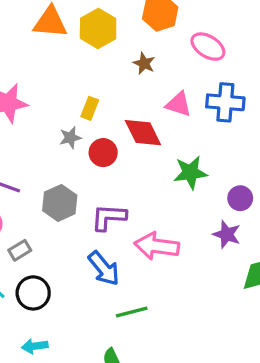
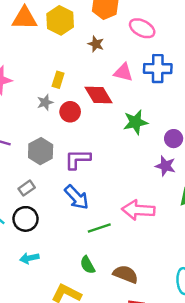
pink arrow: (157, 246) -> (138, 210), moved
gray rectangle: (20, 250) -> (27, 188), moved

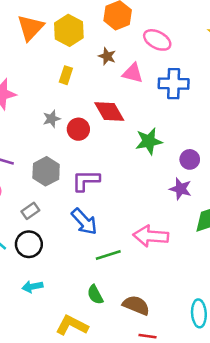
orange triangle: (24, 18) -> (30, 28), turned -48
pink triangle: (123, 72) -> (133, 73), moved
yellow rectangle: (58, 80) -> (66, 75), moved

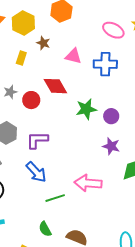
pink ellipse: (157, 40) -> (113, 30), moved
brown star: (107, 56) -> (43, 43), moved
purple circle: (190, 159) -> (111, 116), moved

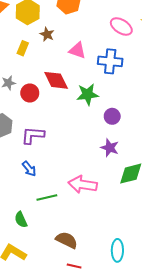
green star: (86, 109) -> (88, 94), moved
blue arrow: (36, 172) -> (29, 169), size x0.7
green semicircle: (45, 229) -> (21, 220), moved

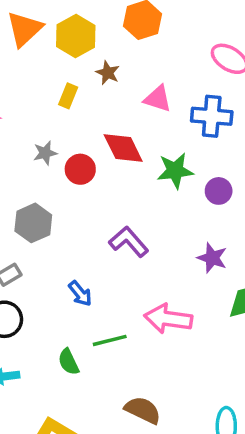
purple circle: (112, 116) -> (219, 191), moved
purple L-shape: (33, 135) -> (129, 242), moved, turned 45
green semicircle: (21, 220) -> (69, 362), moved

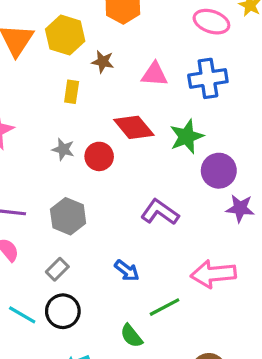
gray star: (45, 153) -> (63, 149), turned -30
purple circle: (219, 191) -> (219, 171), moved, size x1.4

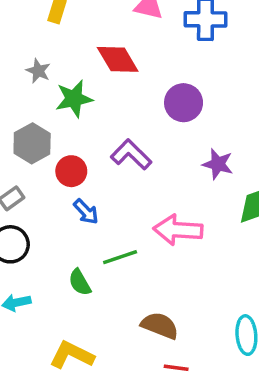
green star: (187, 137) -> (74, 99), moved
red circle: (99, 156) -> (71, 171), moved
purple circle: (219, 171) -> (184, 103), moved

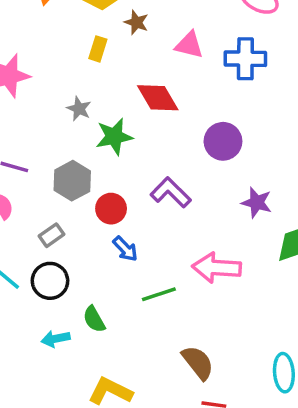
green semicircle: (80, 282) -> (94, 319), moved
brown semicircle: (160, 326) -> (198, 363), turned 30

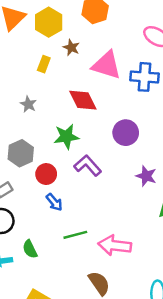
pink triangle: (189, 45) -> (107, 65), size x1.5
green star: (114, 137) -> (66, 137), moved
pink arrow: (217, 268) -> (115, 245), moved

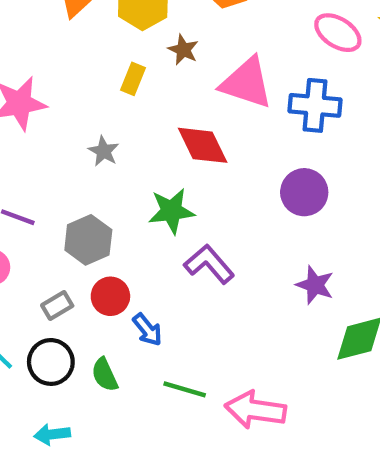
purple circle: (126, 133) -> (304, 192), moved
red circle: (46, 174) -> (110, 296), moved
green line: (75, 235) -> (185, 389), turned 30
green semicircle: (30, 249) -> (105, 375), moved

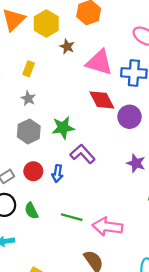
yellow rectangle: (133, 79) -> (29, 69), moved
red diamond: (203, 145) -> (102, 100), moved
gray hexagon: (88, 240) -> (29, 131), moved
blue arrow: (147, 330) -> (57, 174), moved, turned 49

